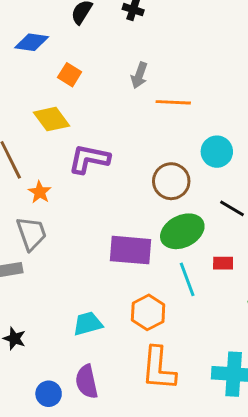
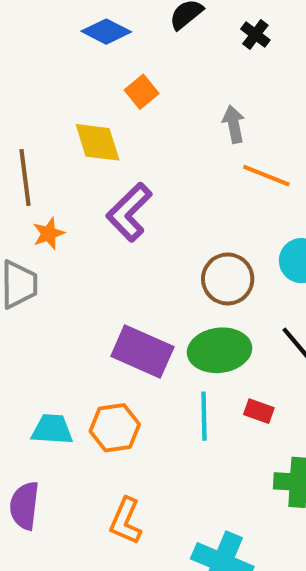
gray arrow: (139, 75) -> (234, 124), turned 130
purple L-shape: (89, 159) -> (129, 212), turned -75
orange hexagon: (148, 312) -> (115, 428), moved
orange L-shape: (159, 368) -> (126, 521), size x0.7

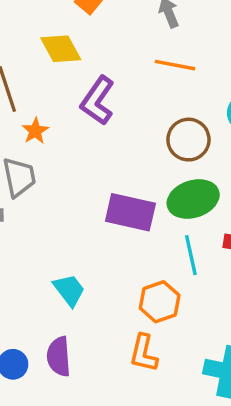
orange line: (266, 176) -> (175, 65), moved
orange hexagon: (115, 428) -> (160, 302), moved
cyan trapezoid: (52, 429) -> (69, 290), turned 60

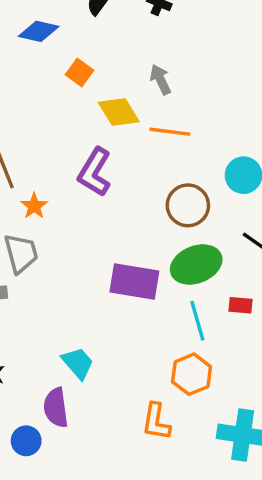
yellow diamond: (61, 49) -> (119, 112), moved
orange hexagon: (160, 302) -> (192, 374), moved
purple semicircle: (59, 357) -> (56, 408), moved

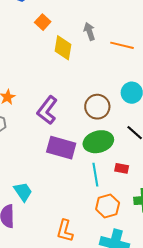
yellow diamond: (119, 112) -> (63, 48), turned 35
orange line: (170, 132) -> (122, 45), moved
purple L-shape: (95, 172) -> (47, 110), moved
orange hexagon: (192, 374) -> (108, 206), moved

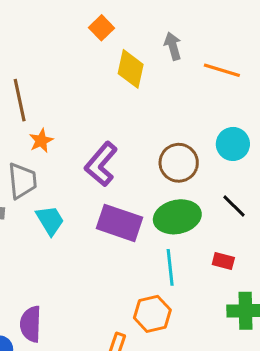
red rectangle: (122, 168) -> (223, 261), moved
cyan trapezoid: (23, 192) -> (50, 220), moved
orange hexagon: (108, 206) -> (152, 314), moved

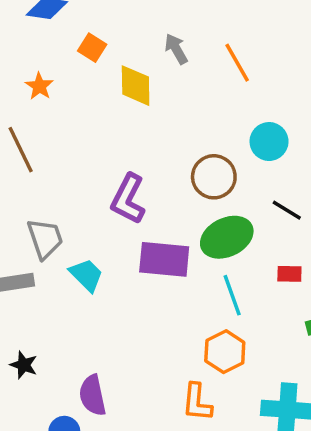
orange line: (222, 70) -> (237, 63), turned 57
orange star: (41, 141) -> (39, 86), moved

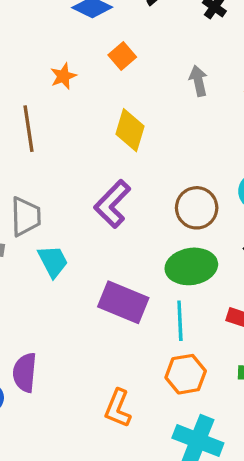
yellow diamond: (136, 86) -> (130, 130), moved
purple rectangle: (164, 259) -> (123, 302), moved
orange hexagon: (225, 352) -> (186, 374), moved

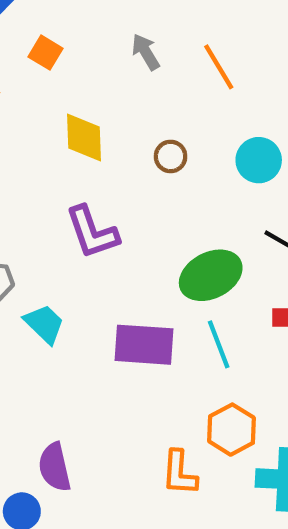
purple L-shape: (112, 204) -> (92, 232), turned -45
brown circle: (197, 208) -> (171, 156), moved, size x0.6
orange hexagon: (186, 374) -> (231, 430), moved

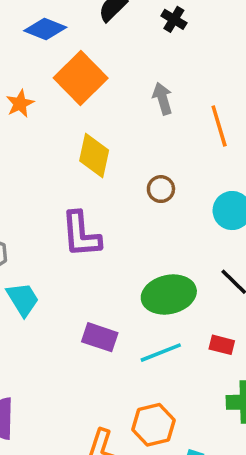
orange square: (46, 53) -> (81, 78), size x1.8
cyan line: (219, 344) -> (161, 353), turned 75
purple rectangle: (144, 345) -> (100, 337), size x0.7

